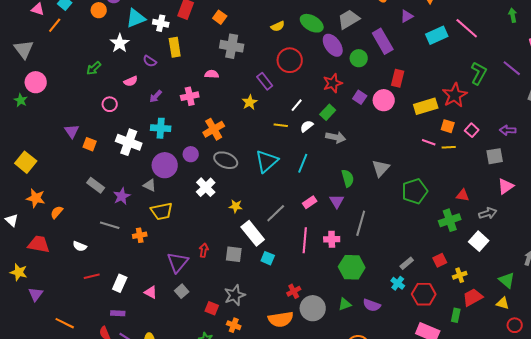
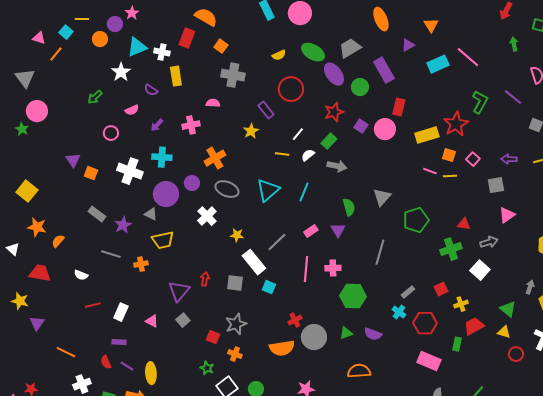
gray line: (361, 223) -> (380, 252), moved

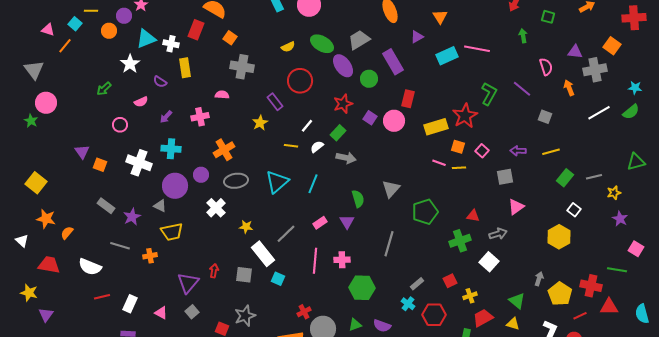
pink line: (468, 57) -> (477, 49), turned -30
gray ellipse: (227, 189) -> (236, 181), turned -30
white semicircle: (81, 275) -> (90, 267), size x1.6

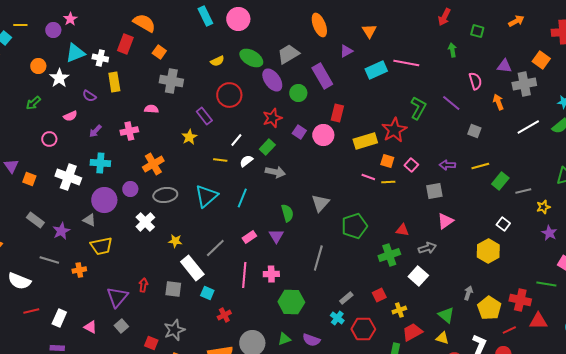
orange circle: (109, 31) -> (38, 66), moved
green rectangle: (565, 178) -> (500, 181), moved
red cross: (304, 312) -> (224, 315), moved

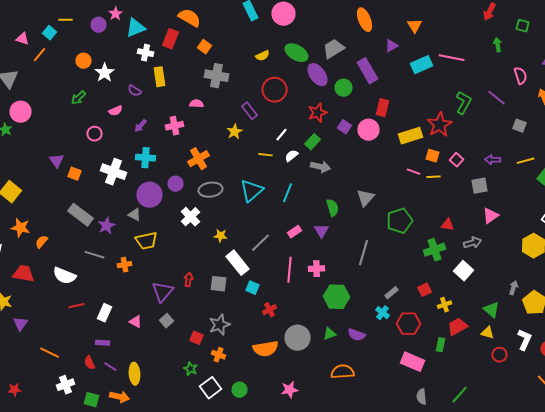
cyan triangle: (75, 53) -> (136, 28), moved
gray rectangle: (35, 220) -> (80, 215), size x1.4

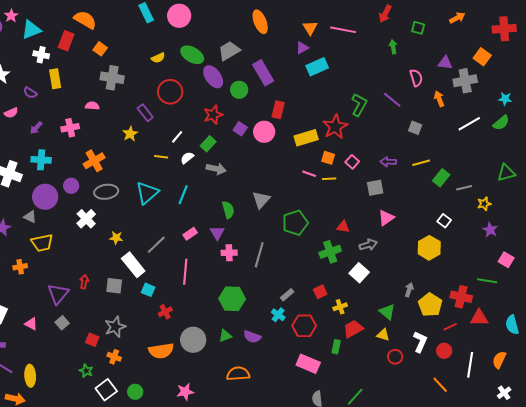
purple triangle: (392, 46) -> (302, 48), moved
pink line: (452, 58) -> (343, 30), moved
pink cross: (316, 269) -> (229, 253), moved

